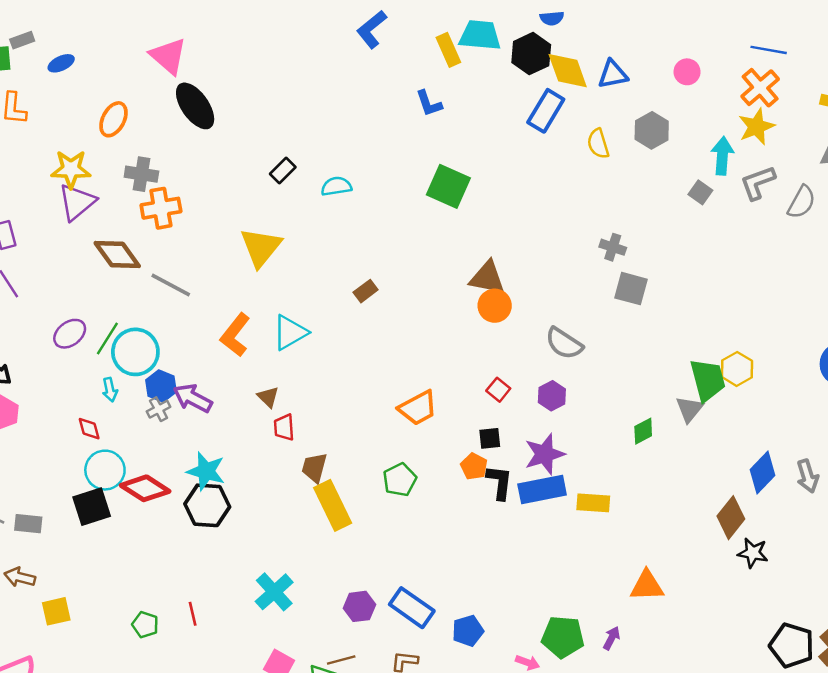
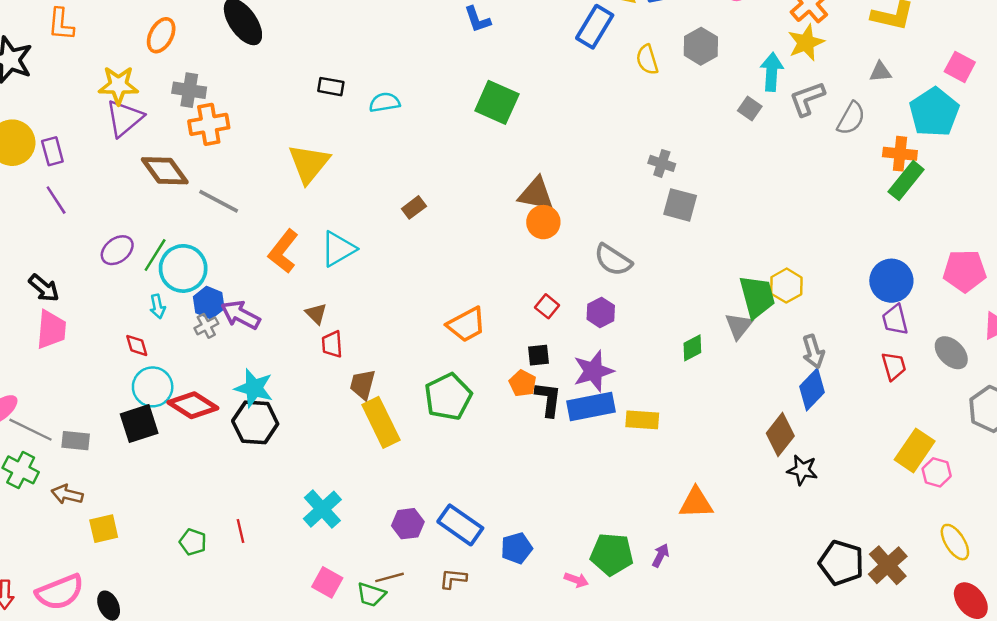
black rectangle: (283, 170) -> (331, 87), turned 55
gray arrow: (808, 476) -> (813, 352), moved
green pentagon: (400, 480) -> (448, 397), size x1.4

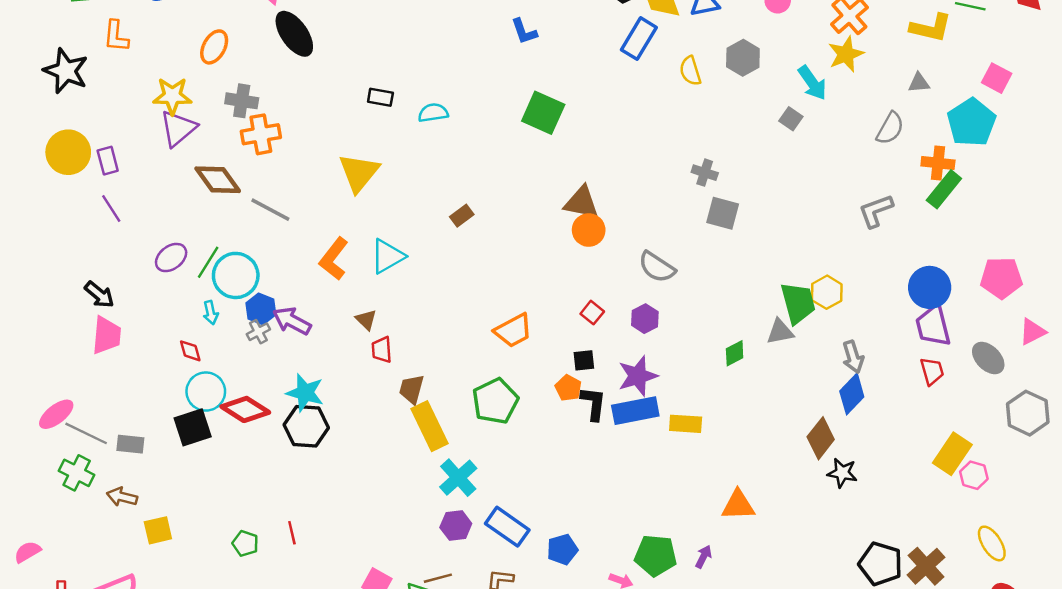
cyan arrow: (772, 72) -> (812, 83), turned 141
gray L-shape: (807, 99) -> (876, 211), moved
purple trapezoid: (895, 320) -> (933, 326), size x1.4
gray triangle: (739, 326) -> (780, 332), turned 40
cyan cross: (322, 509) -> (458, 478), moved

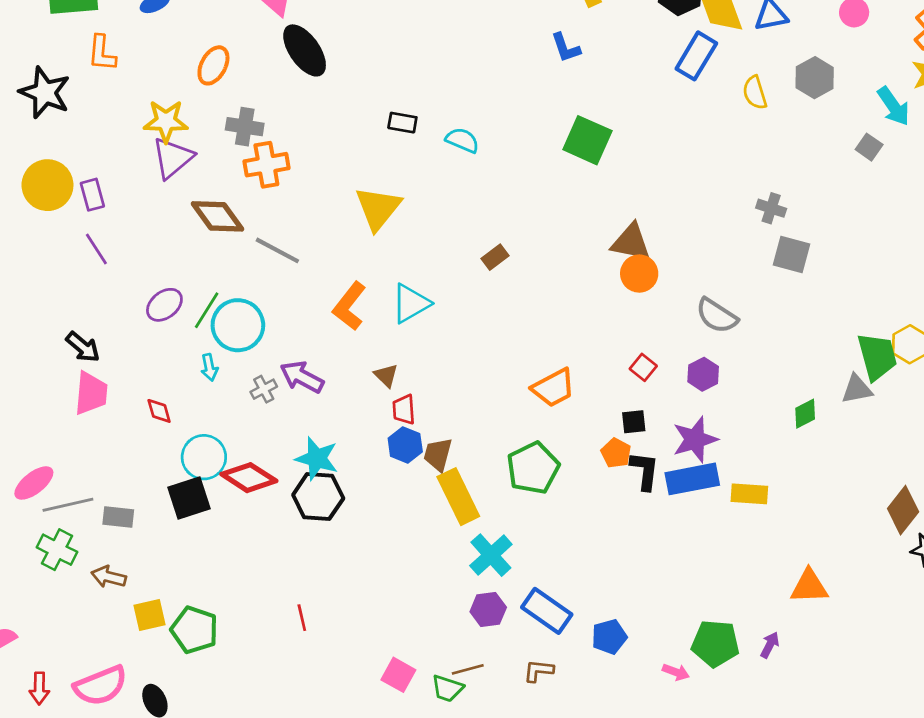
cyan semicircle: (433, 113) -> (462, 140), turned 32
blue hexagon: (261, 309) -> (405, 445), moved
red diamond: (190, 351) -> (159, 411), moved
gray line: (86, 433) -> (68, 505), turned -39
green pentagon: (245, 543) -> (194, 630), moved, size x1.6

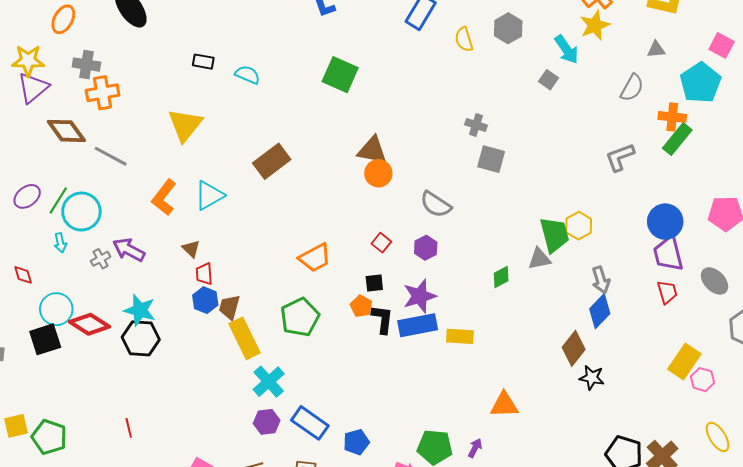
brown rectangle: (495, 257) -> (272, 161), size x1.8

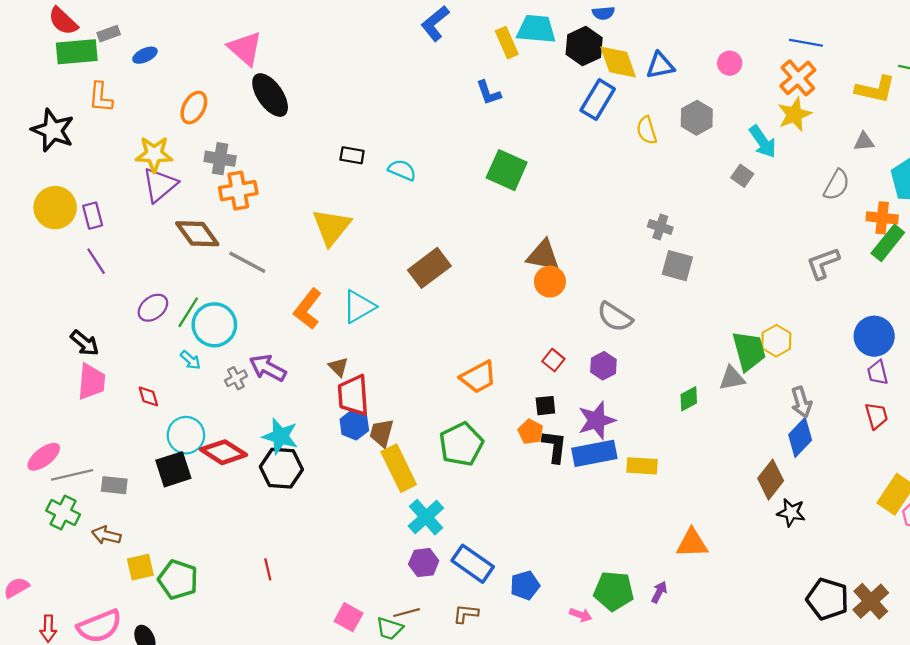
cyan arrow: (60, 243) -> (190, 360), turned -36
purple trapezoid: (668, 254) -> (878, 373), size x0.6
red trapezoid: (204, 274) -> (353, 395), size x1.6

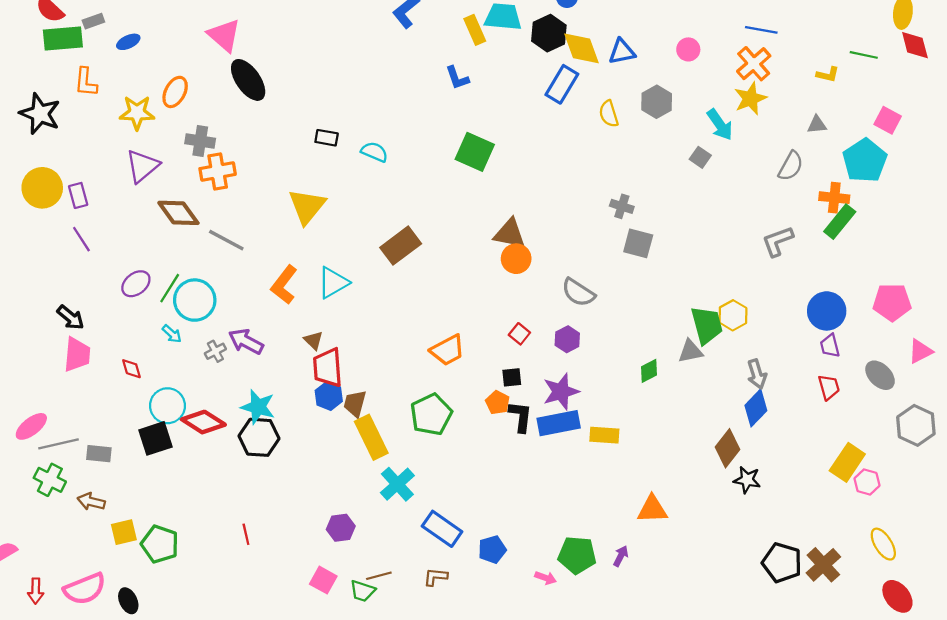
yellow L-shape: (875, 89) -> (828, 75), size x0.6
yellow star: (154, 154) -> (137, 113), moved
purple hexagon: (424, 563) -> (341, 528), moved

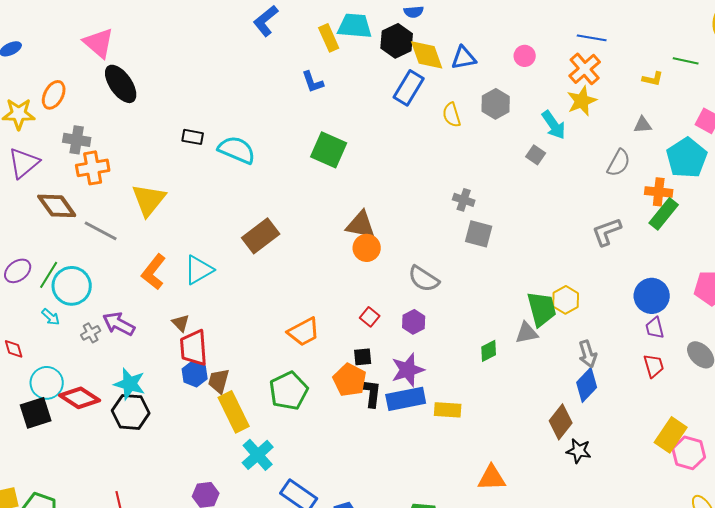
cyan semicircle: (374, 152) -> (237, 150), size x1.5
yellow triangle: (307, 206) -> (149, 200), moved
orange pentagon: (498, 402) -> (350, 380), size x1.5
pink hexagon: (867, 482) -> (689, 453), size x1.4

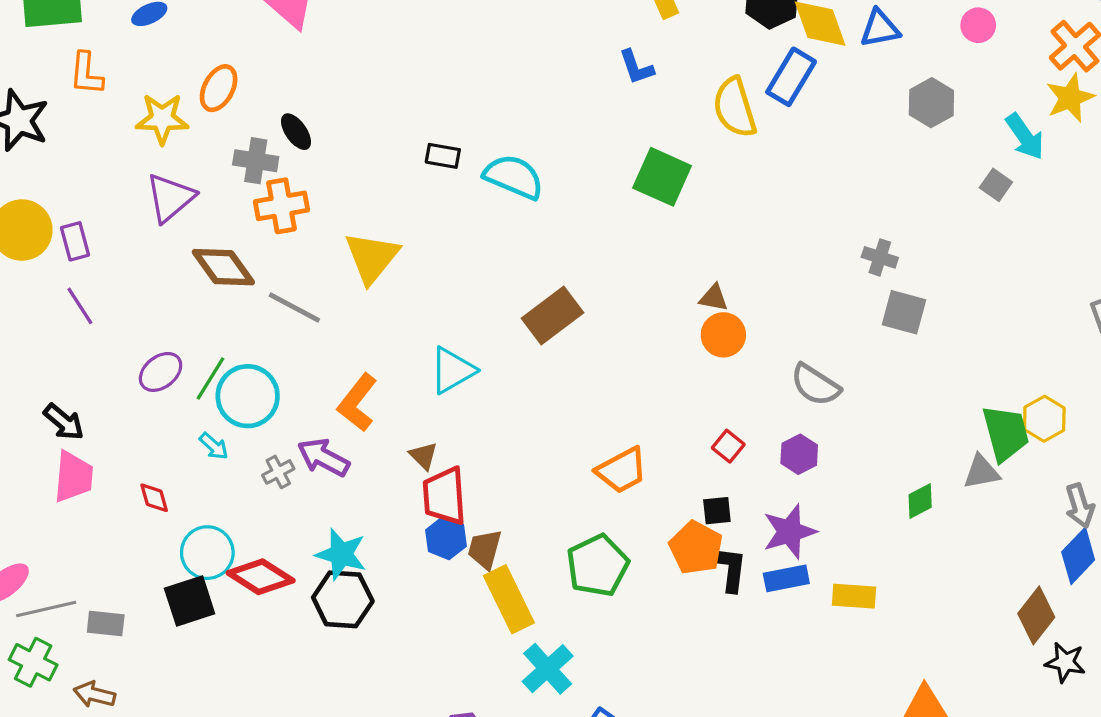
black ellipse: (121, 84) -> (296, 132), moved, size x0.6
yellow semicircle: (452, 115) -> (735, 107), moved, size x1.5
brown triangle: (361, 225) -> (714, 298), size x0.6
orange L-shape: (154, 272) -> (357, 403), moved
blue rectangle: (406, 399) -> (786, 578), size x0.7

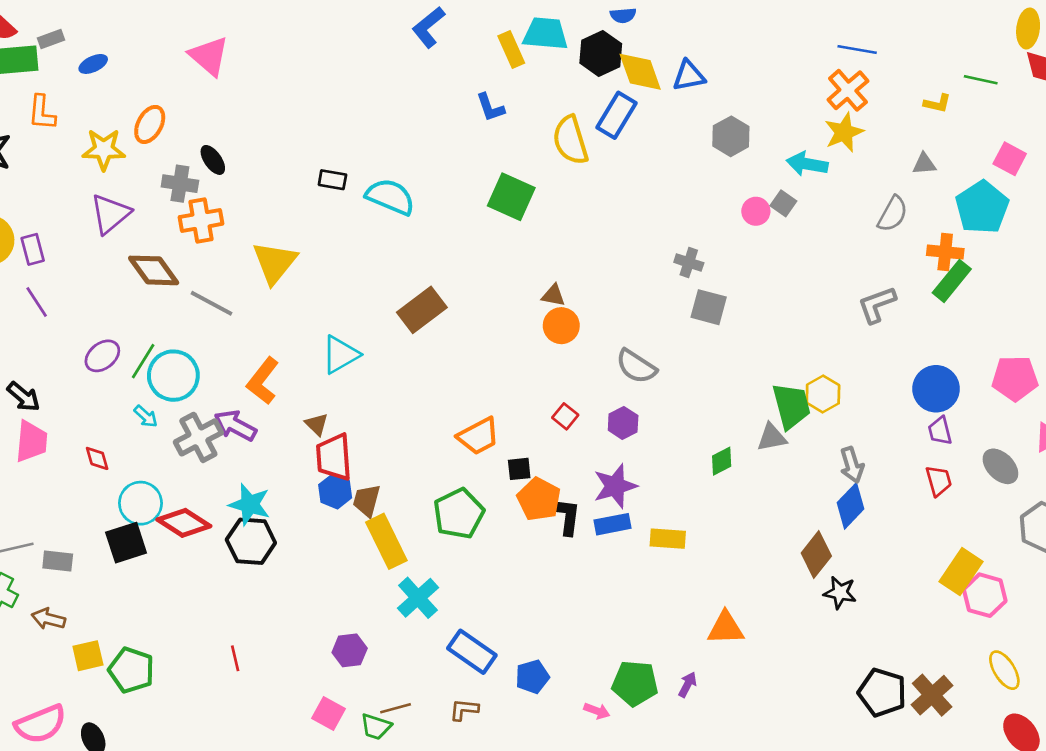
pink circle: (978, 25) -> (756, 211), moved
cyan arrow: (1025, 136) -> (807, 164), turned 135
gray cross: (278, 472) -> (198, 437), size x1.8
black square: (717, 511) -> (519, 469), moved

